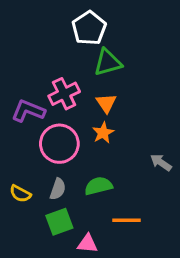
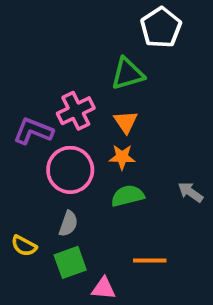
white pentagon: (89, 28) -> (161, 27), moved
orange star: (103, 133) -> (122, 157), turned 30
green semicircle: (98, 186) -> (128, 196), moved
yellow semicircle: (20, 194) -> (24, 246), moved

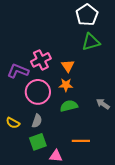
green triangle: (128, 74) -> (91, 42), moved
yellow semicircle: (24, 246) -> (13, 123), moved

